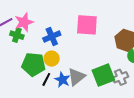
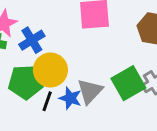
blue cross: (52, 37) -> (32, 40), moved
yellow circle: (52, 59) -> (50, 70), size x1.5

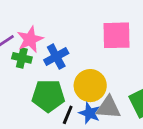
yellow circle: (50, 70) -> (90, 86), moved
gray triangle: (90, 91) -> (108, 108), turned 48

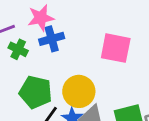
pink star: (30, 39) -> (41, 18), moved
blue cross: (56, 57) -> (52, 39), moved

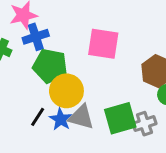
green pentagon: (36, 92) -> (50, 66), moved

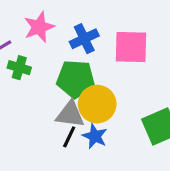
blue cross: (36, 37) -> (84, 39), moved
gray triangle: (81, 117) -> (70, 114), moved

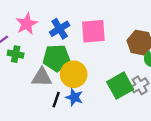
gray triangle: (70, 114) -> (42, 77), moved

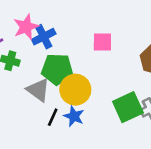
blue cross: (60, 29) -> (44, 37), moved
pink square: (93, 31) -> (102, 42), size x0.7
gray triangle: (42, 77) -> (38, 90), turned 30

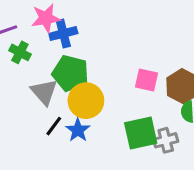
pink square: (102, 42) -> (147, 80), moved

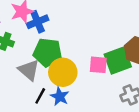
pink square: (147, 80) -> (98, 65), moved
green square: (141, 133) -> (118, 61), moved

